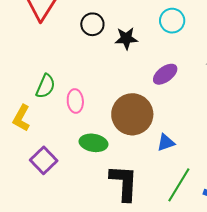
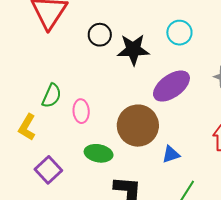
black star: (126, 38) -> (133, 50), size x1.4
purple ellipse: (165, 74) -> (171, 86), size x1.5

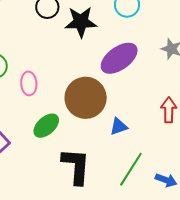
green ellipse: (99, 153) -> (46, 126), turned -52

